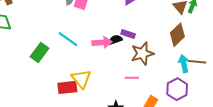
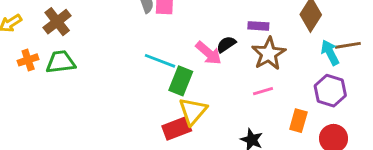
purple rectangle: (128, 34) -> (258, 26), moved
pink arrow: (102, 42) -> (209, 53), turned 60
green rectangle: (39, 52) -> (181, 81), moved
yellow triangle: (81, 79) -> (193, 111), turned 35

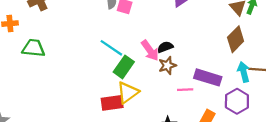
purple rectangle: (258, 26) -> (208, 77), moved, size x1.6
brown star: (269, 54) -> (167, 65), moved, size x0.7
green trapezoid: (61, 62) -> (33, 48), moved

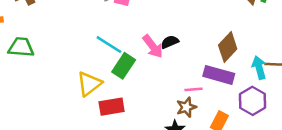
brown diamond: (236, 39) -> (228, 47), moved
brown star: (167, 65) -> (186, 107), moved
yellow triangle: (128, 92) -> (89, 84), moved

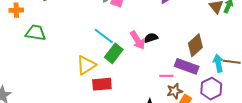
brown star: (186, 107) -> (175, 91), moved

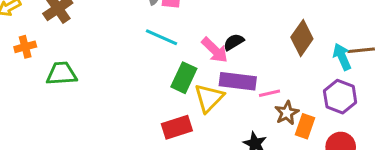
cyan line: (104, 36) -> (161, 37), moved
yellow triangle: (86, 65) -> (209, 98), moved
purple rectangle: (187, 66) -> (238, 81), moved

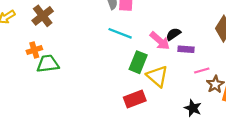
orange cross: (25, 47) -> (34, 50), moved
purple rectangle: (238, 81) -> (186, 49), moved, size x0.6
yellow triangle: (209, 98) -> (157, 76), turned -30

